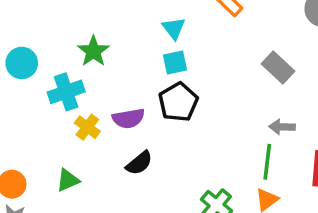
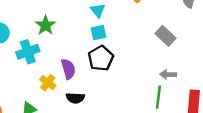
purple semicircle: (128, 118) -> (68, 69), turned -96
yellow cross: (87, 127) -> (48, 83), moved
black semicircle: (139, 163) -> (75, 98), turned 42

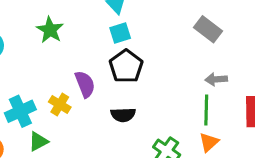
cyan cross: (28, 52) -> (20, 111), moved
black semicircle: (75, 98) -> (123, 115), moved

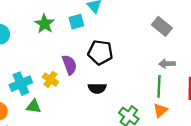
cyan square: (120, 33) -> (76, 22), moved
black pentagon: (126, 66) -> (100, 52), turned -30
green triangle: (38, 141) -> (34, 106), turned 35

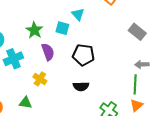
cyan square: (76, 22) -> (62, 28), turned 32
purple semicircle: (69, 65) -> (48, 52), moved
cyan cross: (21, 84) -> (13, 59), moved

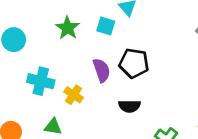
purple semicircle: (48, 52) -> (102, 70), moved
cyan cross: (13, 59) -> (41, 81), moved, turned 36

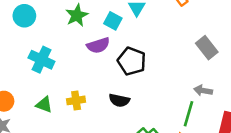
purple semicircle: (102, 70) -> (98, 45), moved, turned 80
yellow cross: (74, 95) -> (76, 100), moved, turned 36

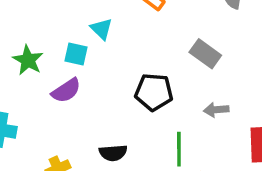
black pentagon: (132, 61) -> (154, 92), moved
green line: (189, 114) -> (179, 149), moved

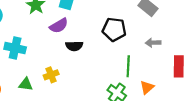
black semicircle: (113, 153) -> (74, 46), moved

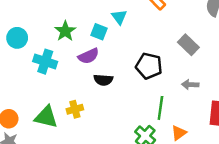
cyan cross: (15, 48) -> (45, 62), moved
green triangle: (26, 84) -> (46, 117), size x1.5

